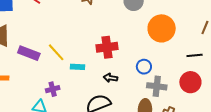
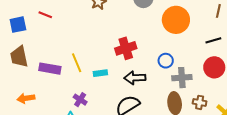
yellow line: (56, 52) -> (77, 63), turned 30
black arrow: (110, 78) -> (135, 78), size x1.5
purple cross: (53, 89) -> (80, 100), turned -32

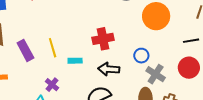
purple rectangle: (50, 69) -> (25, 50), turned 45
gray cross: (182, 78) -> (156, 74), turned 30

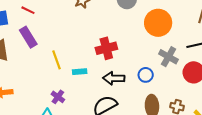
purple rectangle: (25, 50) -> (28, 37), moved
blue circle: (141, 56) -> (146, 75), moved
gray cross: (156, 74) -> (168, 57), moved

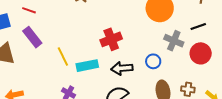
cyan rectangle: (80, 72) -> (87, 66), size x1.5

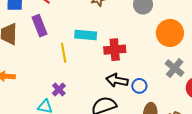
blue circle: (153, 61) -> (139, 86), moved
cyan rectangle: (87, 66) -> (86, 35), moved

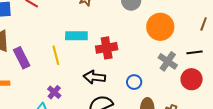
purple rectangle: (39, 26) -> (22, 58), moved
black arrow: (117, 80) -> (94, 77), moved

